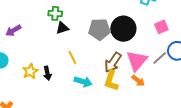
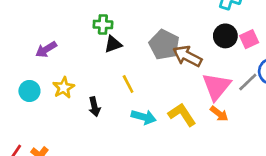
gray pentagon: (99, 29) -> (164, 45), turned 30
black circle: (123, 29) -> (225, 36), moved, size x0.7
brown arrow: (113, 62) -> (187, 56), moved, turned 85
yellow star: (30, 71) -> (64, 88), moved
yellow L-shape: (111, 81) -> (182, 115), turned 130

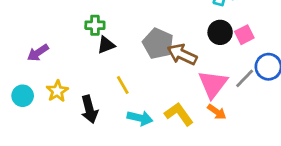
black arrow: (94, 107) -> (89, 109), size x1.4

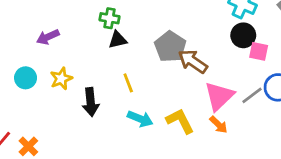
black circle: (220, 32) -> (243, 35), moved
pink square: (244, 35) -> (259, 51), turned 30

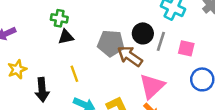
black circle: (243, 35) -> (143, 33), moved
gray pentagon: (170, 47) -> (111, 43), turned -30
gray line: (252, 95) -> (161, 41), moved, turned -36

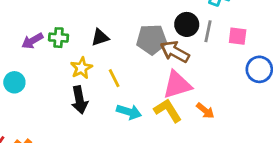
green cross: (59, 18) -> (58, 38), moved
yellow star: (17, 69) -> (81, 68), moved
pink triangle: (152, 86) -> (177, 85), moved, turned 32

